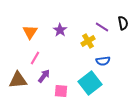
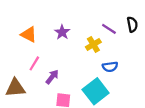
orange triangle: (30, 32) -> (29, 34), turned -35
purple arrow: (44, 76) -> (52, 77), moved

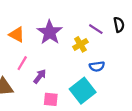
purple star: (62, 32) -> (50, 32), size x1.6

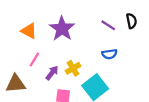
yellow cross: (80, 44) -> (73, 68), moved
blue semicircle: (97, 66) -> (109, 54), moved

